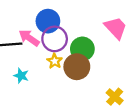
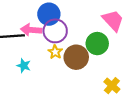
pink arrow: (29, 38) -> (31, 30), turned -30
green circle: (82, 49) -> (97, 44), moved

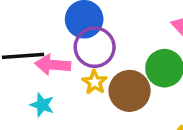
pink arrow: (31, 30) -> (53, 65), moved

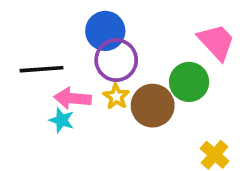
pink arrow: (53, 65) -> (73, 98), moved

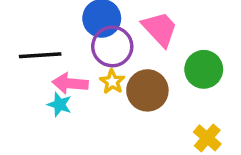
pink trapezoid: (216, 42) -> (160, 29), moved
green circle: (189, 82) -> (204, 69), moved

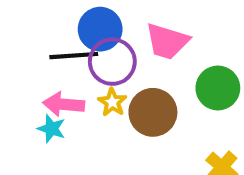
pink trapezoid: (160, 29) -> (167, 41), turned 150
black line: (40, 55) -> (74, 56), moved

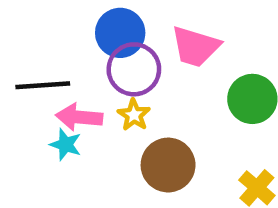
black line: (74, 56) -> (43, 85), moved
brown circle: (153, 112) -> (168, 165), moved

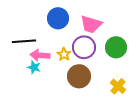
purple circle: (134, 69) -> (84, 47), moved

